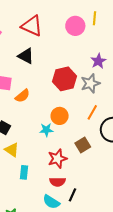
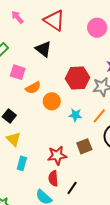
orange circle: (60, 116) -> (52, 101), moved
cyan star: (46, 130) -> (75, 115), moved
red semicircle: (58, 182) -> (53, 178), turned 77
black line: (72, 195) -> (72, 188), moved

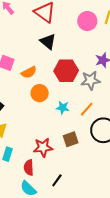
black triangle: (43, 49) -> (48, 42), moved
orange semicircle: (33, 88) -> (29, 72), moved
red semicircle: (53, 178) -> (29, 168), moved

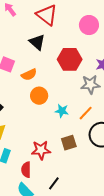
black triangle: (48, 42) -> (37, 42), moved
red hexagon: (66, 71) -> (70, 59), moved

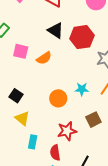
black triangle: (37, 42) -> (56, 30), moved
orange circle: (39, 96) -> (58, 98), moved

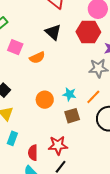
red hexagon: (82, 37) -> (88, 32), moved
brown square: (93, 120) -> (72, 116), moved
red star: (67, 131) -> (58, 145), moved

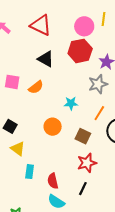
cyan star: (69, 94) -> (71, 103), moved
brown square: (72, 116) -> (83, 136), turned -35
red star: (58, 145) -> (87, 163), moved

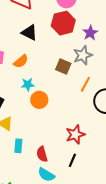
cyan star: (71, 103) -> (28, 85), moved
brown square: (83, 136) -> (63, 67), moved

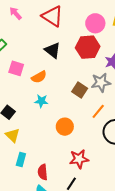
orange circle: (39, 100) -> (65, 127), moved

